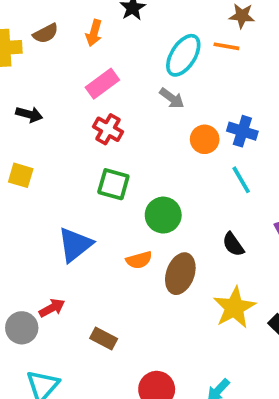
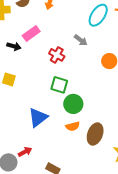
pink rectangle: (102, 84) -> (31, 34), moved
gray arrow: (172, 98) -> (81, 40), moved
green circle: (163, 215) -> (73, 104), moved

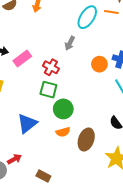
pink rectangle: (31, 34) -> (22, 59), moved
gray arrow: (81, 40) -> (70, 43), turned 80
red cross: (57, 55) -> (51, 67), moved

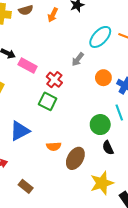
pink rectangle: (22, 59) -> (28, 65), turned 54
orange circle: (99, 64) -> (103, 78), moved
green circle: (63, 109) -> (100, 125), moved

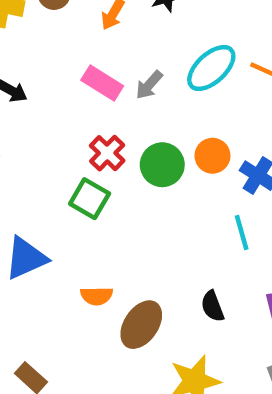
gray arrow: (78, 59) -> (149, 85), moved
pink rectangle: (28, 65) -> (102, 83), moved
green circle: (100, 125) -> (162, 165), moved

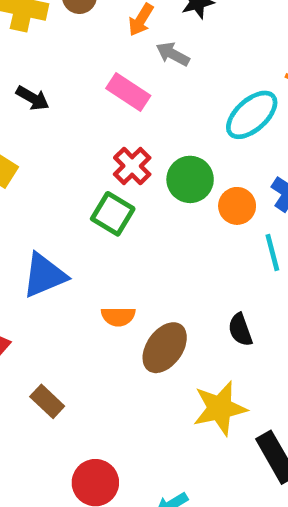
cyan ellipse: (211, 68) -> (252, 115), moved
gray arrow: (149, 85) -> (173, 54), moved, turned 76
orange circle: (212, 156) -> (237, 206), moved

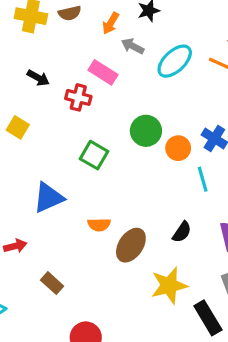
cyan ellipse: (252, 115) -> (175, 61), moved
red cross: (132, 166) -> (78, 97), moved, turned -30
black semicircle: (240, 330) -> (182, 232), turned -125

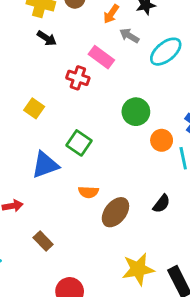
black arrow: (38, 78) -> (47, 38), moved
yellow square: (18, 127) -> (34, 108), moved
orange circle: (178, 148) -> (162, 140), moved
green square: (94, 155) -> (79, 143), moved
yellow star: (169, 285) -> (138, 269), moved

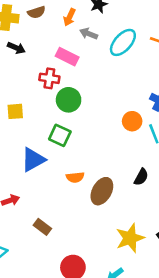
yellow square: (34, 108) -> (15, 111), turned -30
green circle: (136, 112) -> (69, 100), moved

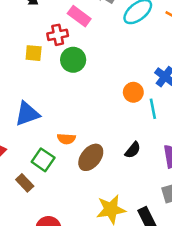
red cross: (49, 78) -> (58, 35), turned -30
yellow square: (15, 111) -> (34, 53), moved
green square: (60, 135) -> (43, 160), moved

